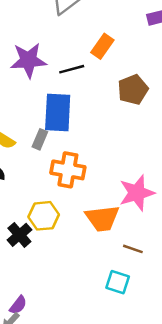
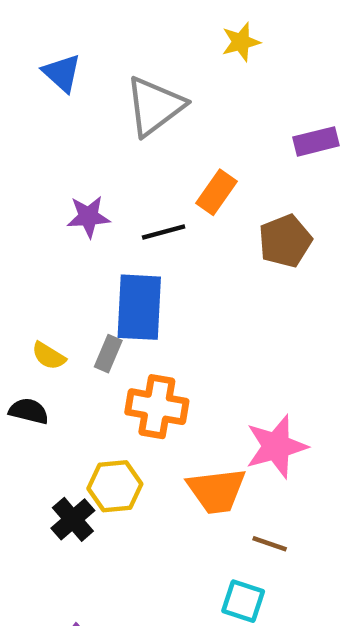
purple star: (28, 60) -> (88, 217), size x0.7
brown pentagon: (133, 90) -> (285, 241), moved

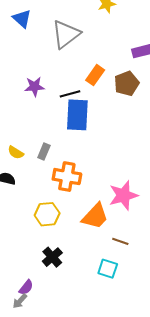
brown pentagon: (285, 241) -> (127, 83), moved
blue rectangle: (139, 307) -> (77, 115), moved
orange trapezoid: (217, 491) -> (95, 216), turned -40
black cross: (73, 519) -> (52, 257), moved

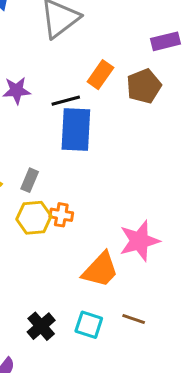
orange cross: (67, 177) -> (61, 215), size x0.6
yellow hexagon: (47, 214) -> (34, 218), moved
brown line: (120, 241) -> (134, 319), moved
cyan square: (108, 269) -> (89, 325), moved

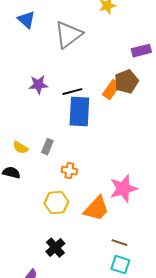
orange rectangle: (100, 75) -> (111, 90), moved
yellow hexagon: (34, 218) -> (56, 203), moved
cyan square: (89, 325) -> (120, 265), moved

